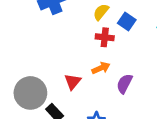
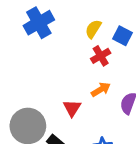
red cross: (105, 37) -> (101, 56), turned -30

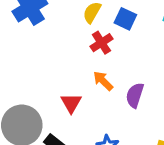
orange arrow: (101, 90) -> (103, 81), turned -102

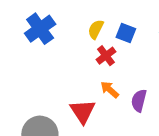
red triangle: (71, 103) -> (83, 111), size x1.4

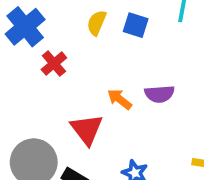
red cross: (106, 56) -> (54, 64), moved
purple semicircle: (139, 101) -> (160, 94), moved, turned -105

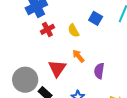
yellow semicircle: (97, 23) -> (73, 31), moved, turned -64
purple semicircle: (160, 94) -> (99, 71), moved, turned 91

